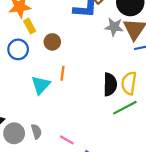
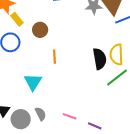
cyan triangle: (41, 85) -> (33, 82), moved

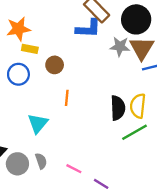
yellow rectangle: (17, 19) -> (30, 49), turned -48

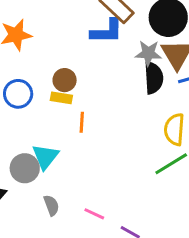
yellow rectangle: (30, 49) -> (61, 98), moved
black semicircle: (118, 108) -> (154, 78), moved
gray circle: (17, 164) -> (25, 168), moved

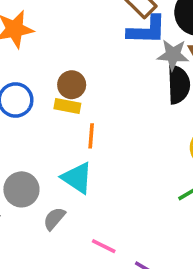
blue L-shape: (107, 31) -> (147, 30), moved
cyan triangle: (45, 157) -> (77, 178), moved, turned -36
gray semicircle: (51, 205) -> (54, 219), moved, turned -120

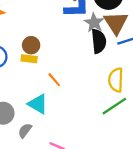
gray star: (173, 55) -> (94, 23), turned 30
orange line: (91, 136) -> (54, 80), moved, turned -42

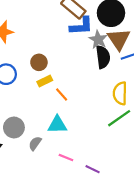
yellow rectangle: (29, 59) -> (45, 81), moved, turned -32
cyan triangle: (38, 104) -> (57, 125), moved, turned -30

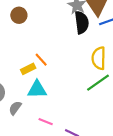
brown circle: (39, 62) -> (19, 15), moved
yellow rectangle: (45, 81) -> (28, 69), moved

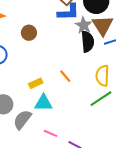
orange line: (41, 60) -> (65, 76), moved
gray semicircle: (15, 108) -> (22, 120), size x1.5

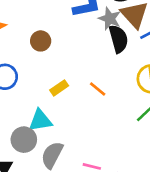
yellow rectangle: (36, 83) -> (59, 88), moved
cyan triangle: (43, 103) -> (40, 121), moved

